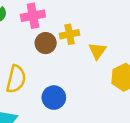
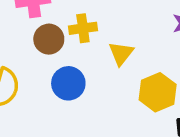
blue circle: (54, 98) -> (68, 83), moved

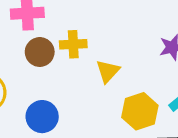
blue circle: (68, 83) -> (42, 117), moved

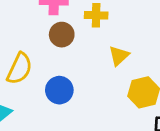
yellow cross: (73, 44) -> (96, 15), moved

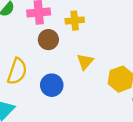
yellow triangle: (119, 56) -> (85, 62), moved

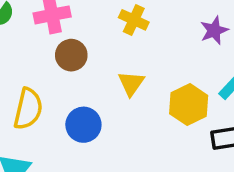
yellow cross: (75, 21) -> (134, 20), moved, turned 36

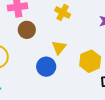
blue circle: (83, 125) -> (46, 67), moved

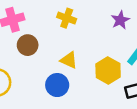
yellow triangle: (59, 48) -> (69, 60), turned -35

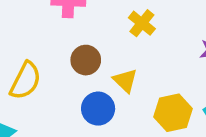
brown circle: (28, 45) -> (86, 60), moved

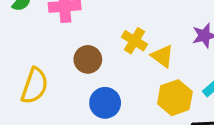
yellow cross: (142, 23) -> (134, 41), moved
yellow triangle: (125, 81) -> (162, 56), moved

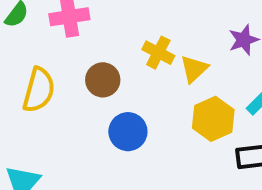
yellow triangle: (162, 56) -> (194, 69), turned 45
yellow semicircle: (35, 86) -> (39, 90), moved

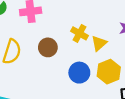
blue circle: (128, 132) -> (79, 73), moved

